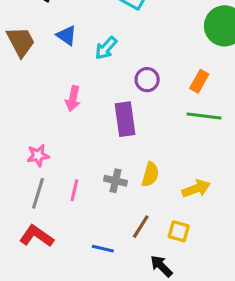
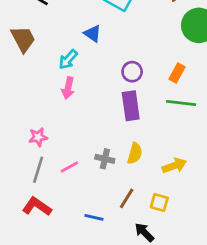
blue triangle: (67, 35) -> (93, 34), moved
cyan arrow: (106, 48) -> (68, 59), moved
purple rectangle: (125, 119) -> (131, 106), moved
pink line: (74, 190) -> (69, 167), turned 48

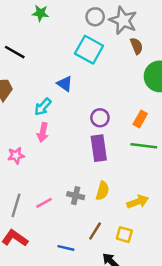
pink star: (38, 137) -> (16, 155), moved

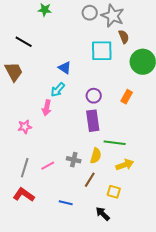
cyan square: (89, 50) -> (102, 51), moved, turned -30
cyan arrow: (43, 107) -> (58, 90), moved
green line: (144, 146) -> (115, 143), moved
brown line: (95, 231) -> (90, 180), moved

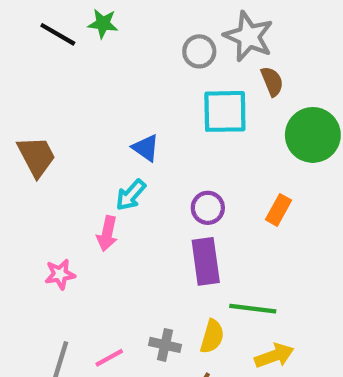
gray circle: (90, 13) -> (199, 51), moved
black line: (24, 42) -> (58, 34), moved

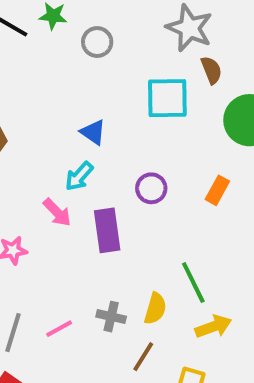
gray circle: (199, 51) -> (97, 42), moved
pink arrow: (107, 234) -> (57, 212), turned -56
purple rectangle: (206, 261) -> (107, 230), moved
green line: (253, 309) -> (193, 282), turned 57

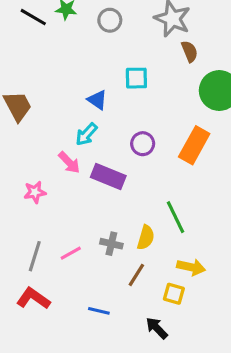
gray circle: (97, 42) -> (110, 20), moved
cyan square: (167, 98) -> (136, 78), moved, size x0.7
orange rectangle: (217, 190) -> (194, 145), size x1.6
purple rectangle: (107, 230) -> (108, 176), turned -60
yellow arrow: (213, 327) -> (191, 267), moved, turned 32

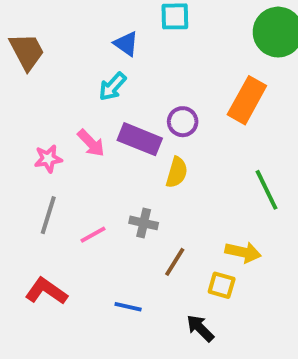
purple circle: (143, 144) -> (183, 122), moved
pink arrow: (69, 162) -> (91, 143), moved
green line: (175, 217) -> (266, 190), moved
yellow semicircle: (146, 237) -> (177, 172), moved
gray line: (35, 256) -> (48, 215), moved

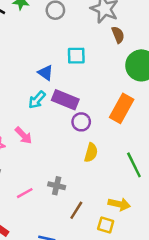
purple rectangle: (140, 139) -> (65, 100), moved
yellow semicircle: (177, 172) -> (91, 153), moved

